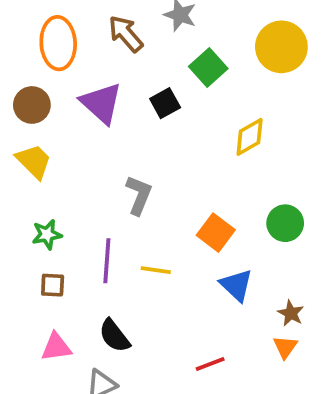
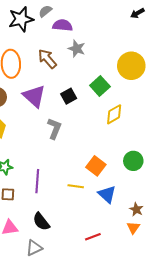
green square: (208, 67) -> (100, 86), moved
gray L-shape: (139, 195) -> (54, 129), moved
yellow line: (156, 270) -> (76, 186), moved

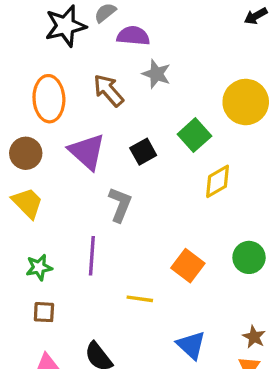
purple line: (37, 181) -> (92, 256), moved
yellow line: (76, 186) -> (140, 299), moved
blue triangle: (107, 194) -> (191, 345), moved

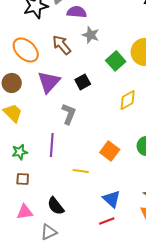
orange ellipse: (49, 99) -> (26, 50), turned -44
green square: (194, 135) -> (116, 61), moved
purple triangle: (87, 152) -> (49, 82), turned 30

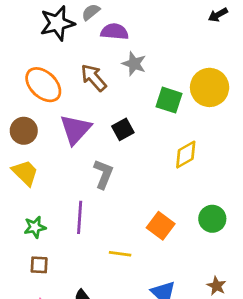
green square: (116, 61) -> (169, 100), turned -30

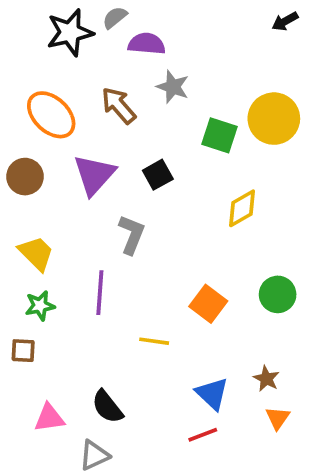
yellow trapezoid: (25, 173) -> (36, 253), moved
brown square: (39, 265) -> (23, 351), moved
brown star: (217, 286) -> (266, 379), moved

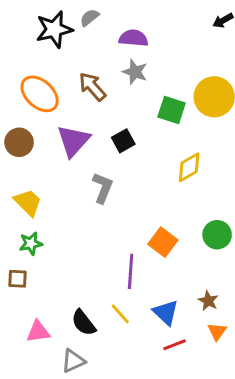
purple semicircle: (147, 44) -> (133, 38), moved
purple line: (100, 293) -> (131, 271), moved
yellow line: (154, 341) -> (120, 314), moved, turned 40
red line: (203, 435) -> (175, 345), moved

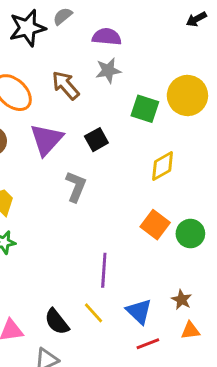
gray star: (135, 72) -> (108, 71), turned -30
orange square: (163, 242) -> (155, 225), moved
orange triangle: (217, 332) -> (190, 330), turned 48

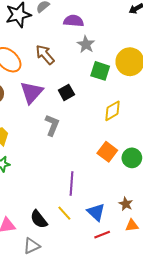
gray star: (108, 71) -> (86, 44), moved, turned -30

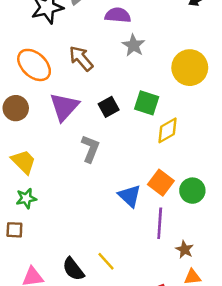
green square: (100, 71) -> (147, 103), moved
purple line: (72, 183) -> (160, 223), moved
blue triangle: (96, 212) -> (130, 196), moved

